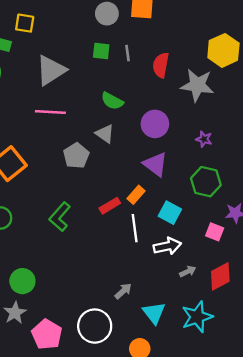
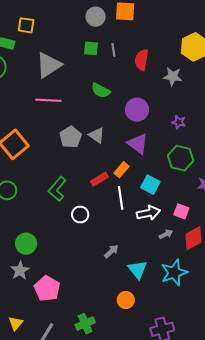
gray star: (197, 85) -> (173, 77), size x0.7
gray triangle: (105, 134) -> (97, 135), moved
pink square: (215, 232) -> (181, 211), moved
white circle: (95, 326) -> (80, 215), moved, size x0.6

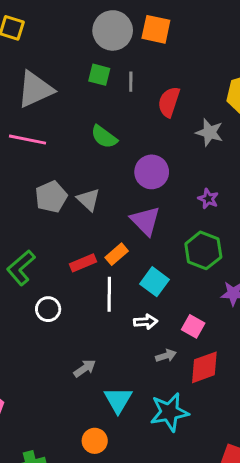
gray circle: (96, 17) -> (113, 30), size x1.4
white arrow: (148, 213) -> (146, 322), size x0.7

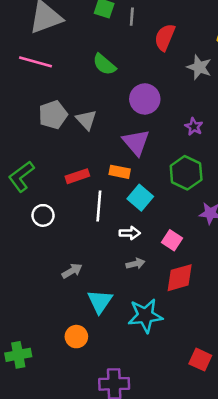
orange rectangle: (117, 254) -> (120, 172), moved, turned 48
gray arrow: (166, 356) -> (135, 264), moved

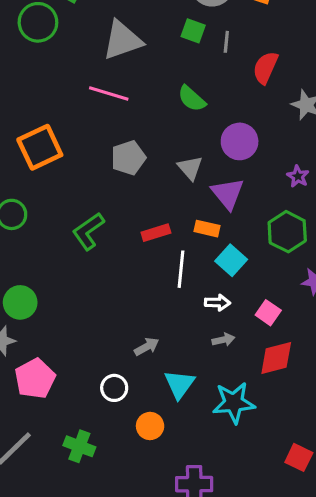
gray triangle: (86, 120) -> (190, 168), moved
white circle: (43, 215) -> (114, 388), moved
green cross: (18, 355) -> (79, 446), turned 30

